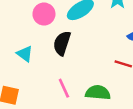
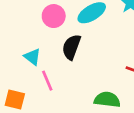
pink line: (64, 88) -> (47, 81), moved

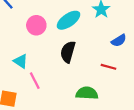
black semicircle: (71, 47) -> (68, 52), moved

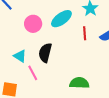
black semicircle: (68, 52) -> (45, 53), moved
red line: (108, 67) -> (85, 33), moved, turned 72

